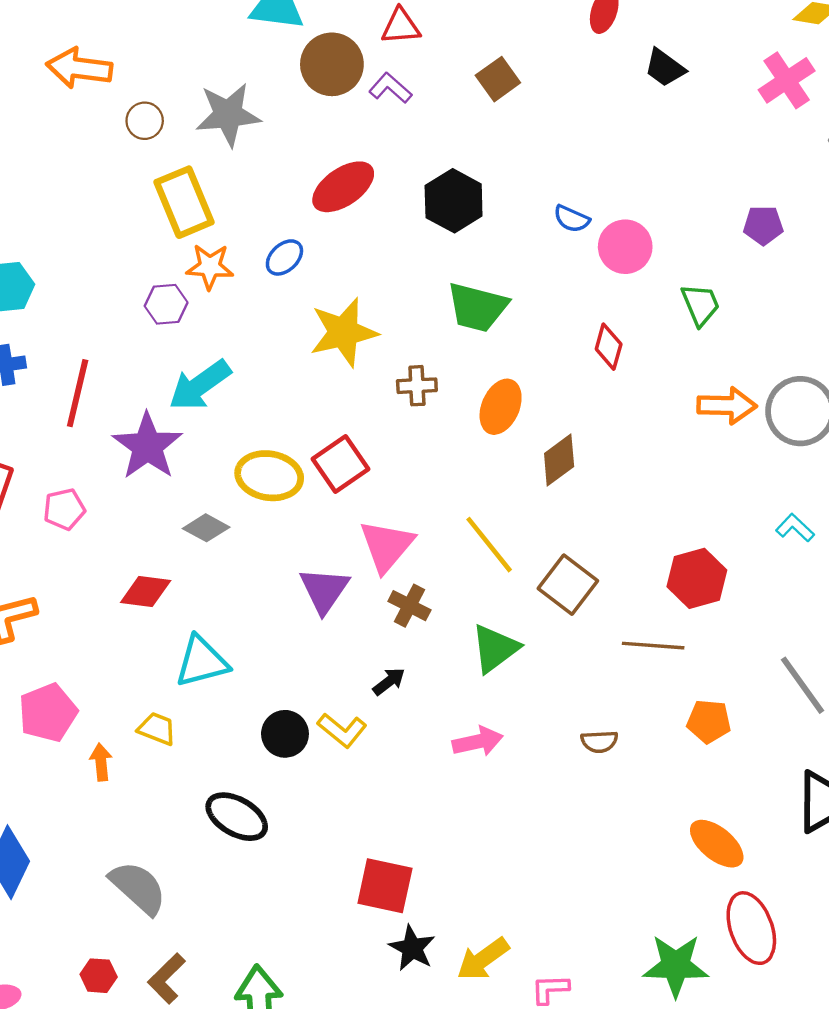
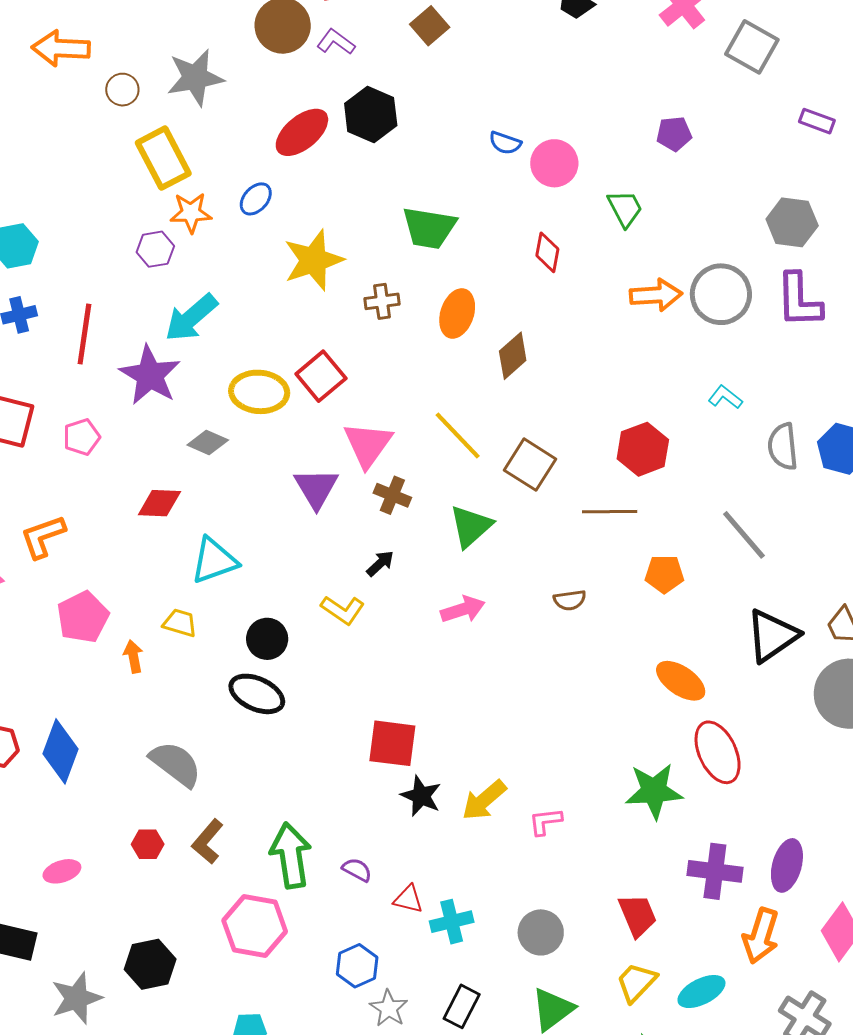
black hexagon: (454, 201) -> (371, 115), moved
black circle: (285, 734) -> (267, 639), moved

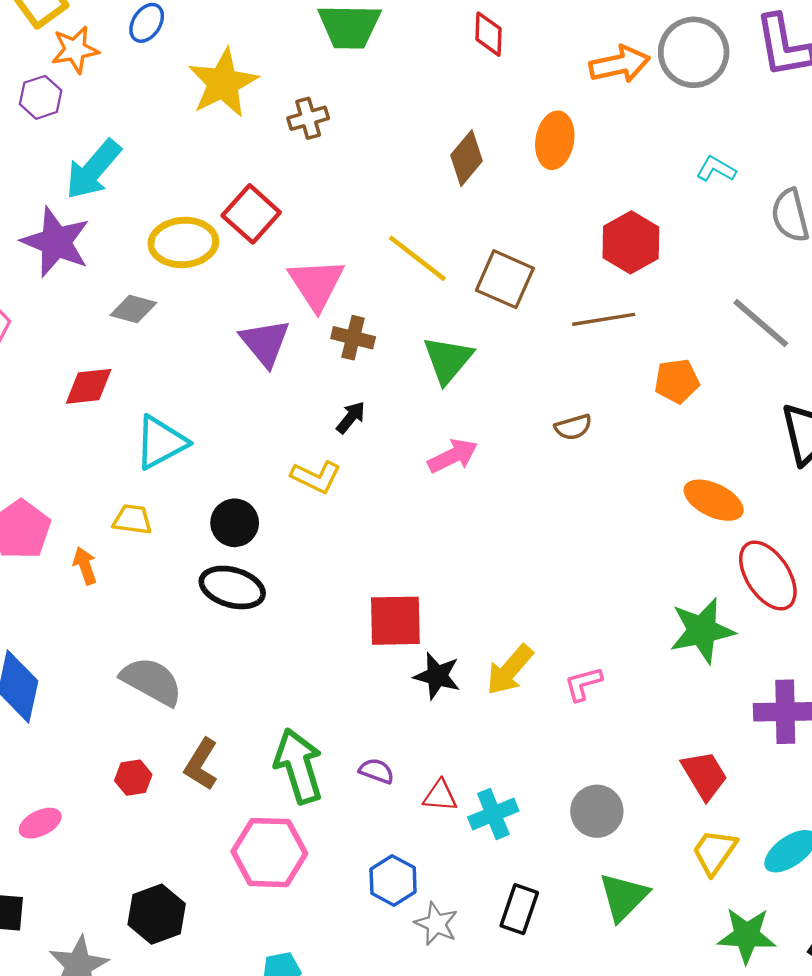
orange ellipse: (457, 313) -> (555, 140), moved

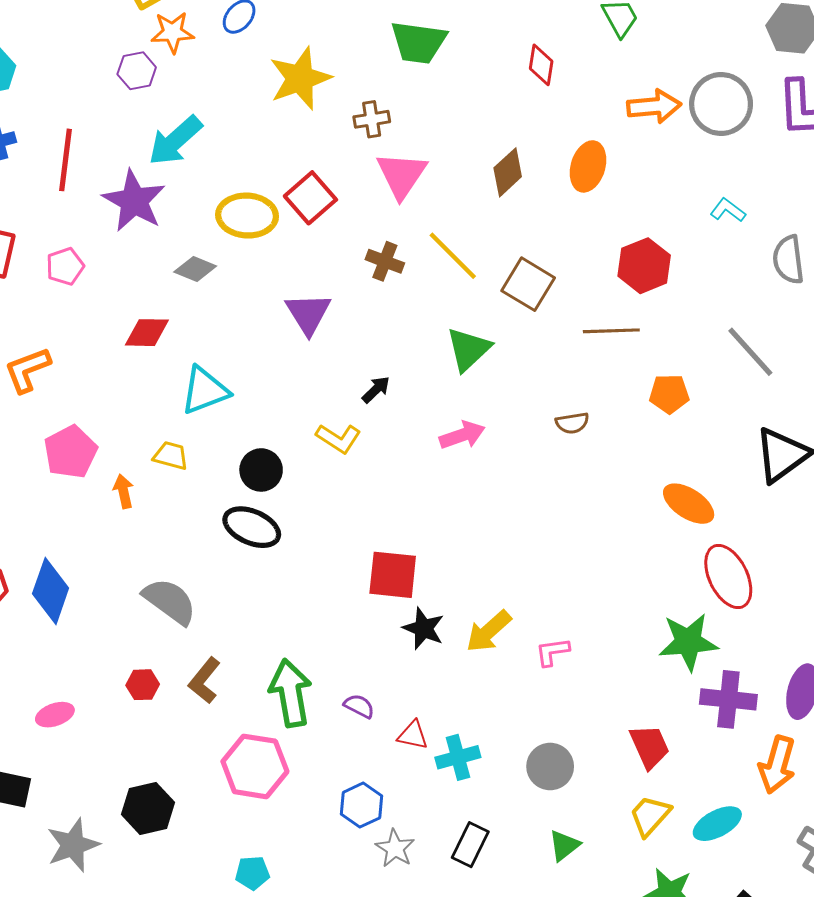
pink triangle: (316, 284) -> (401, 175), moved
brown cross: (353, 338) -> (385, 261), moved
green star: (702, 631) -> (688, 642), moved
green triangle: (624, 897) -> (564, 845), size x0.7

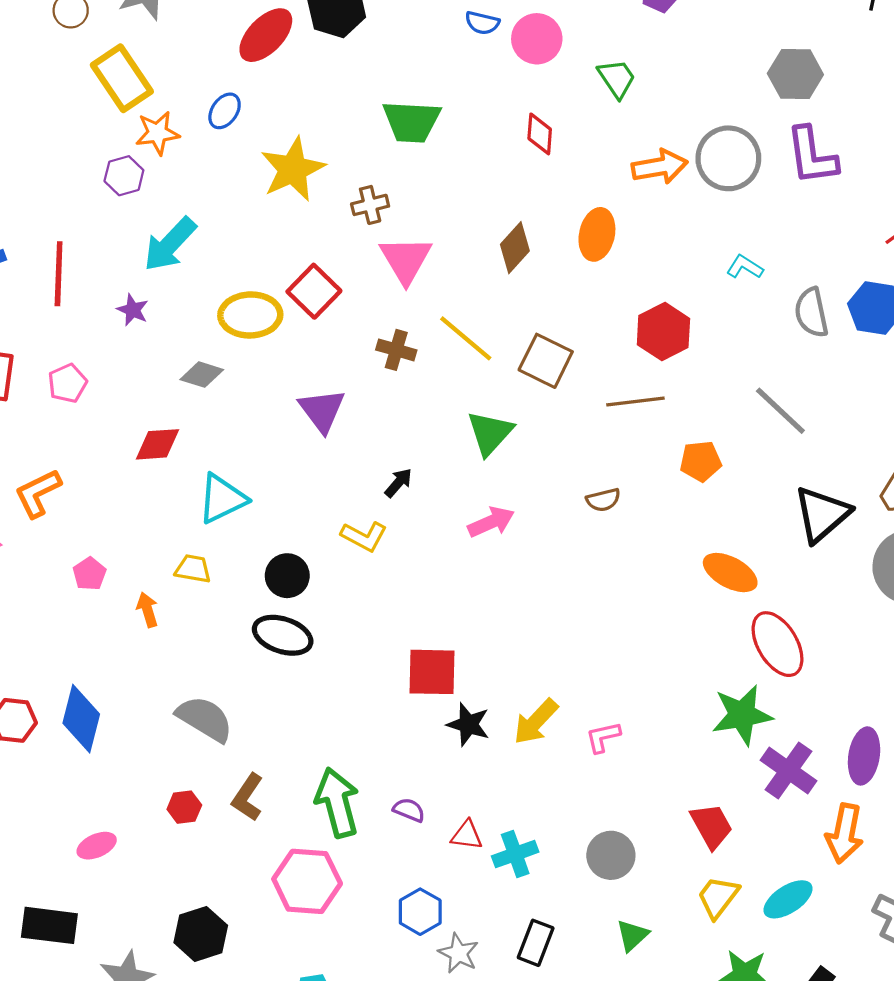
purple star: (134, 201) -> (133, 310), size x0.5
pink pentagon: (71, 452) -> (89, 574), size x0.6
purple cross: (728, 699) -> (788, 770), turned 34

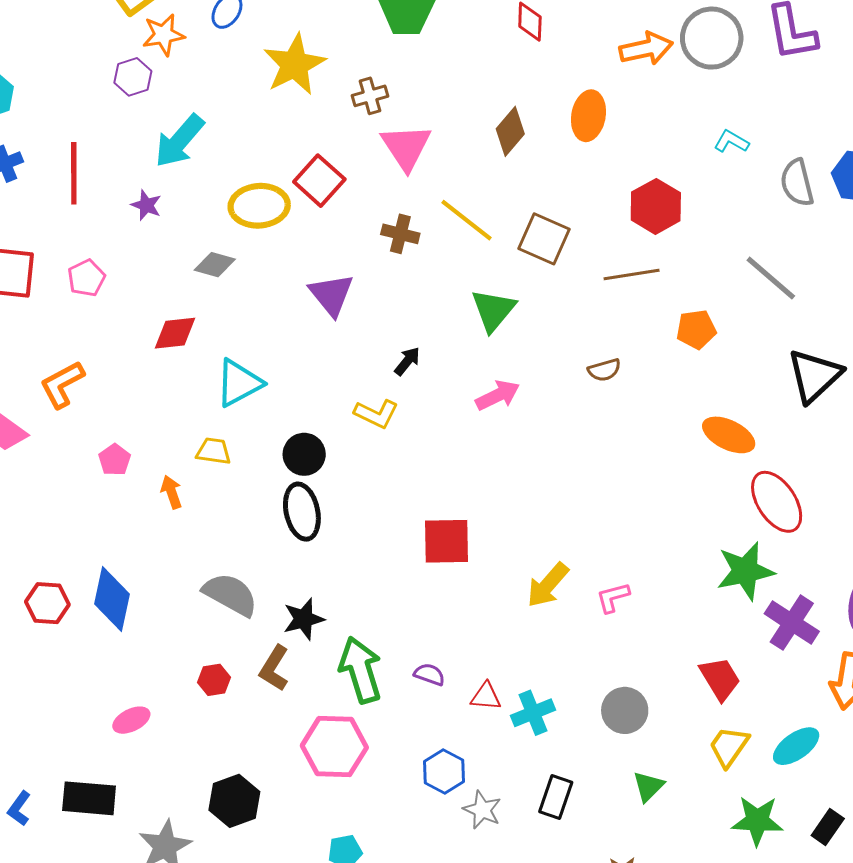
black ellipse: (283, 635) -> (302, 512), turned 62
black star: (468, 724) -> (304, 619), moved, turned -30

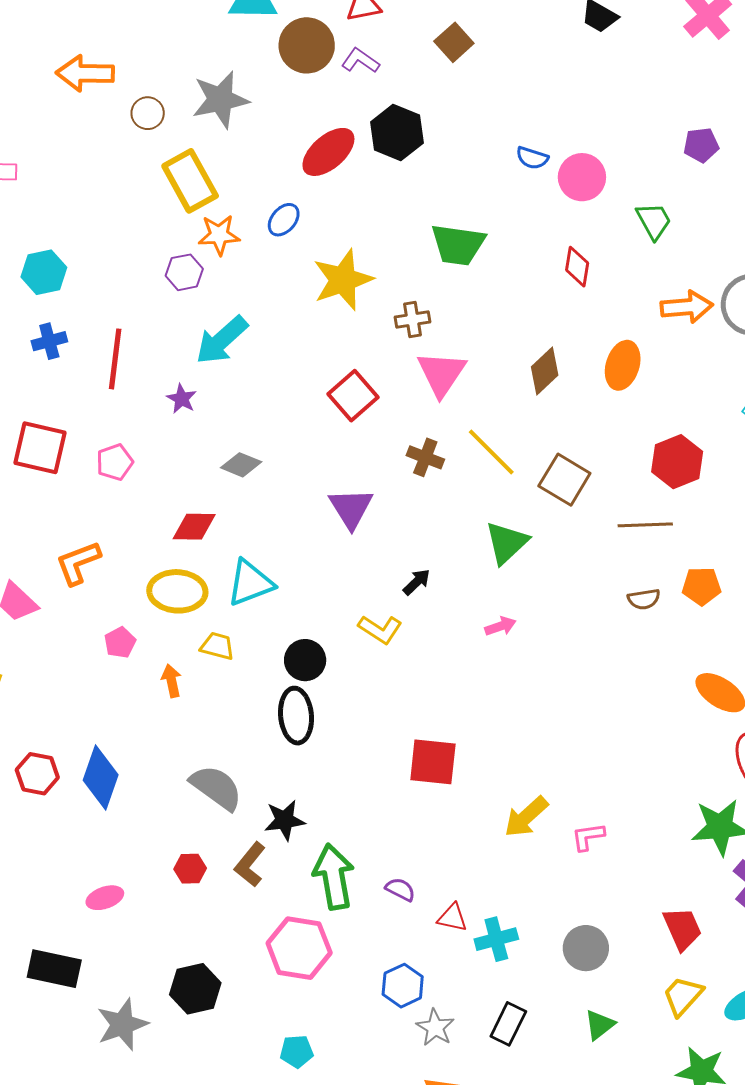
yellow ellipse: (259, 206) -> (177, 591), moved
brown semicircle: (604, 370) -> (644, 599), moved
pink arrow: (498, 395) -> (500, 626), size x0.7

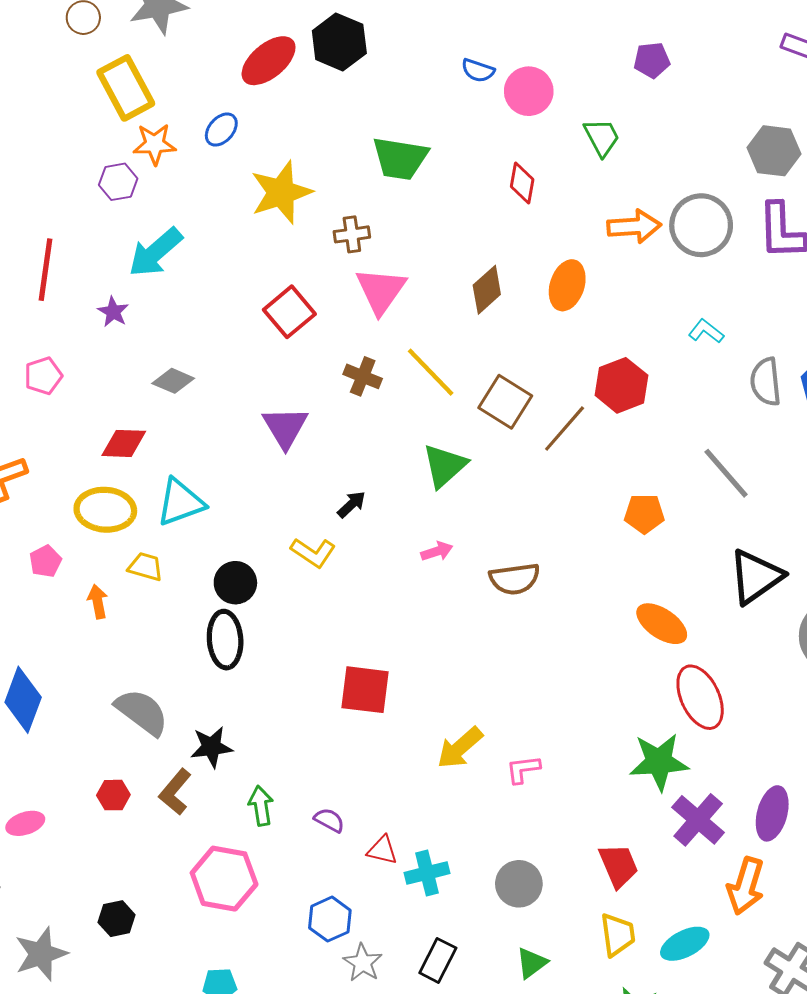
brown line: (645, 525) -> (565, 429), moved, turned -48
brown semicircle: (644, 599) -> (515, 579), moved, size x1.5
green arrow: (334, 877) -> (261, 806), size x0.6
black hexagon: (195, 989) -> (117, 919), size x0.7
yellow trapezoid: (683, 996) -> (618, 935), turned 129

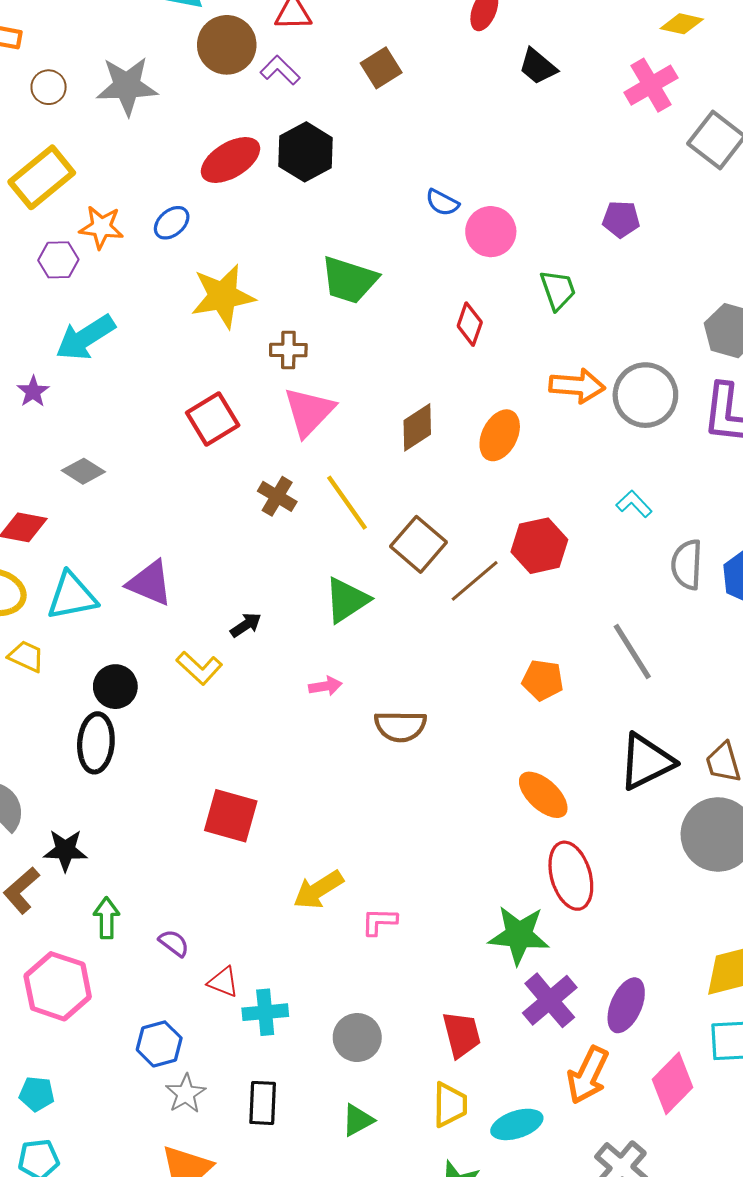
yellow rectangle: (126, 88) -> (42, 177), moved, turned 70
purple triangle: (285, 427) -> (150, 583), moved, turned -45
black rectangle: (438, 960) -> (263, 1103), turned -33

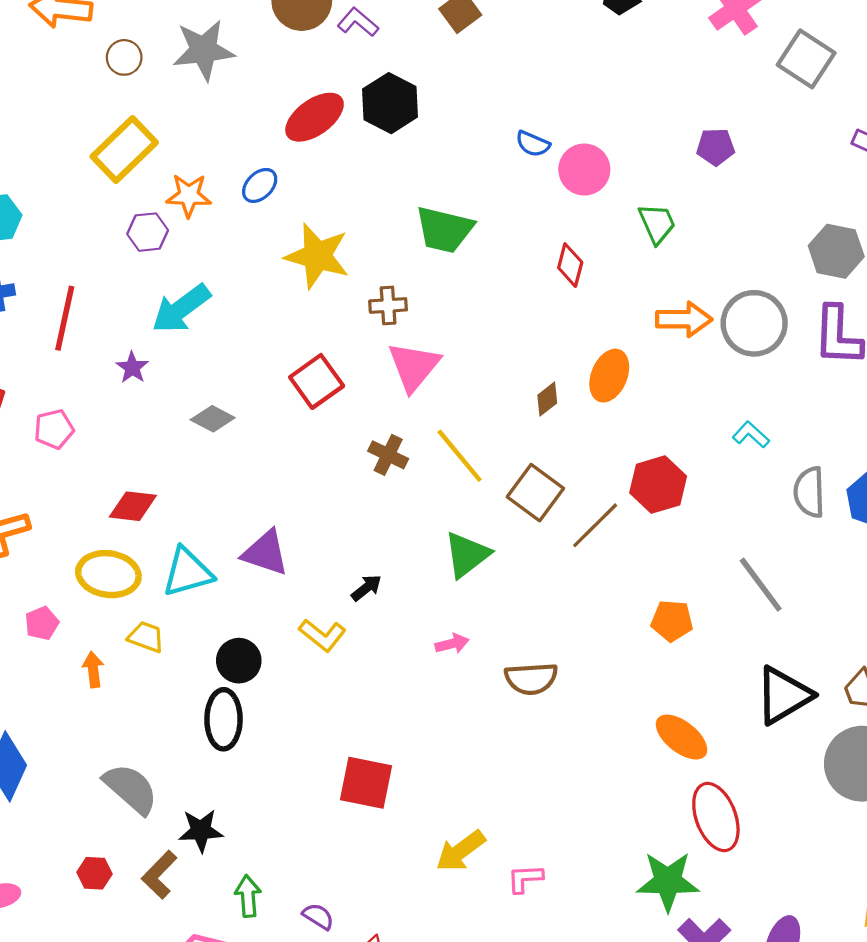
yellow star: (223, 296) -> (317, 256), turned 30
brown diamond: (417, 427) -> (547, 399), moved, size x0.7
gray diamond: (83, 471) -> (213, 419), moved

